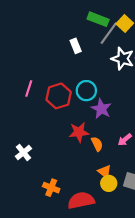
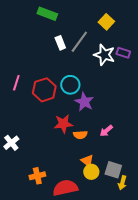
green rectangle: (98, 19) -> (47, 14), moved
gray line: (109, 33) -> (79, 42), moved
orange semicircle: (97, 144) -> (80, 135), turned 112
orange cross: (51, 188) -> (37, 176), turned -35

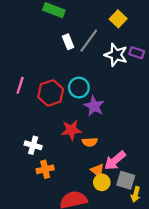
pink arrow: (106, 131) -> (115, 161), moved, size x1.5
white cross: (11, 143) -> (33, 145), moved, turned -35
orange cross: (37, 176) -> (45, 169), moved

